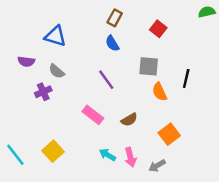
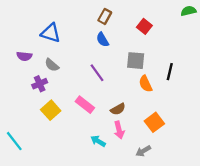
yellow square: (53, 151) -> (51, 110), moved
pink arrow: (130, 157) -> (119, 130), moved

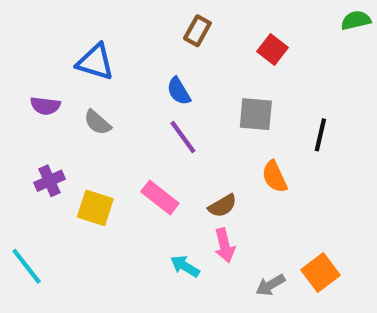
blue semicircle: (103, 40) -> (179, 91), moved
purple cross: (40, 84) -> (49, 181), moved
orange semicircle: (146, 84) -> (275, 177), moved
yellow square: (51, 110) -> (95, 208), turned -30
orange square: (154, 122) -> (320, 273), moved

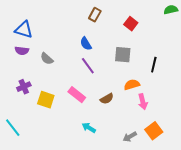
blue triangle: (95, 62) -> (24, 30), moved
orange semicircle: (275, 177) -> (132, 85), turned 98
pink arrow: (225, 245) -> (143, 102), moved

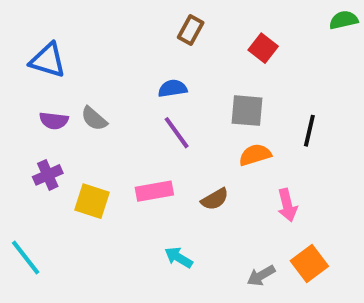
blue semicircle: (86, 44) -> (173, 88), turned 112
purple semicircle: (22, 51) -> (54, 121), moved
orange semicircle: (132, 85) -> (255, 155), moved
pink rectangle: (77, 95) -> (154, 191), turned -48

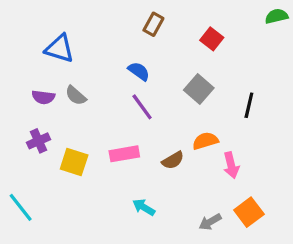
blue triangle: (48, 60) -> (60, 49), moved
blue semicircle: (173, 88) -> (139, 71), turned 45
gray square: (247, 111) -> (199, 89), turned 36
orange semicircle: (255, 155) -> (205, 141), moved

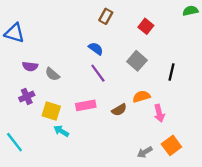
blue triangle: (60, 49) -> (14, 33), moved
gray semicircle: (76, 96) -> (52, 74), moved
cyan arrow: (144, 207) -> (61, 131), moved

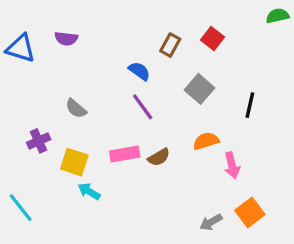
brown rectangle: (106, 16) -> (170, 45), moved
purple semicircle: (30, 66) -> (66, 39), moved
brown semicircle: (119, 110) -> (159, 157), moved

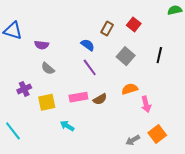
purple semicircle: (66, 39) -> (42, 45), moved
black line: (250, 105) -> (159, 55), moved
yellow square: (74, 162) -> (47, 102), turned -30
cyan arrow: (89, 191) -> (67, 126), moved

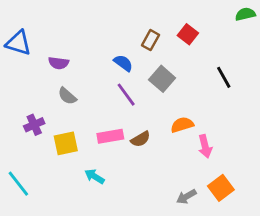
black line: (159, 55) -> (224, 77), turned -42
gray square: (126, 56) -> (162, 79), moved

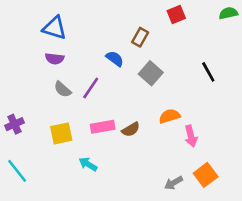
red square: (188, 34) -> (176, 15), moved, turned 30
blue triangle: (18, 43) -> (55, 28), moved
purple line: (126, 95) -> (91, 88), moved, turned 70
purple cross: (34, 125) -> (14, 124), moved

